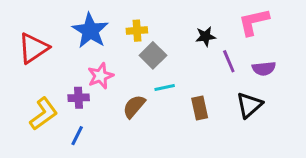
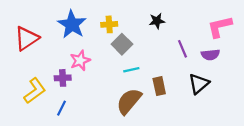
pink L-shape: (254, 22) -> (220, 27), moved
black star: (205, 36) -> (157, 21), moved
brown semicircle: (134, 106) -> (129, 101), moved, size x1.4

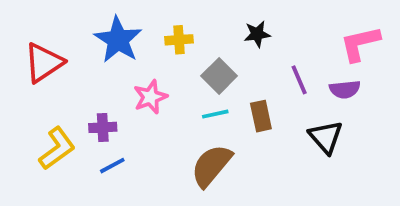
gray square: (122, 44) -> (219, 76), moved
pink star: (80, 60) -> (150, 97), moved
black triangle: (199, 84) -> (326, 137), turned -30
brown rectangle: (159, 86) -> (261, 116), moved
blue line: (61, 108) -> (112, 166), moved, turned 35

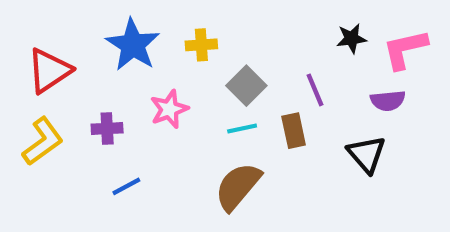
black star: (257, 34) -> (351, 38), moved
purple line: (299, 80) -> (315, 90), moved
purple cross: (103, 127) -> (107, 128), moved
yellow L-shape: (57, 148) -> (43, 141), moved

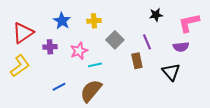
black star: (351, 38) -> (156, 15), moved
blue star: (133, 45) -> (62, 21), size x0.7
purple cross: (107, 128) -> (50, 47), moved
cyan line: (242, 128) -> (95, 65), moved
brown semicircle: (238, 186) -> (91, 91), moved

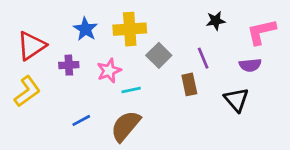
yellow cross: (94, 21) -> (130, 29), size x1.6

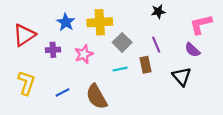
black star: (216, 21) -> (158, 12), moved
purple semicircle: (250, 65) -> (192, 50), turned 49
cyan line: (131, 90) -> (120, 69), moved
yellow L-shape: (27, 91) -> (26, 83), moved, turned -35
brown semicircle: (126, 126) -> (97, 97), turned -70

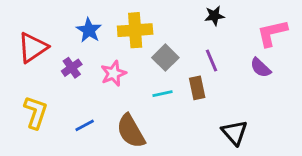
purple cross: (53, 50) -> (72, 68), turned -32
black triangle: (182, 76) -> (235, 133), moved

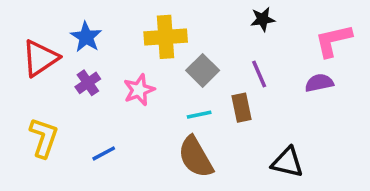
blue star: (89, 30) -> (86, 37), moved
purple semicircle: (261, 68) -> (319, 83), turned 125
brown semicircle: (131, 131) -> (196, 157), moved
black triangle: (235, 133) -> (287, 162), turned -36

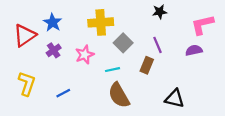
brown rectangle: (241, 108) -> (147, 65), turned 35
cyan line: (199, 115) -> (112, 70), moved

